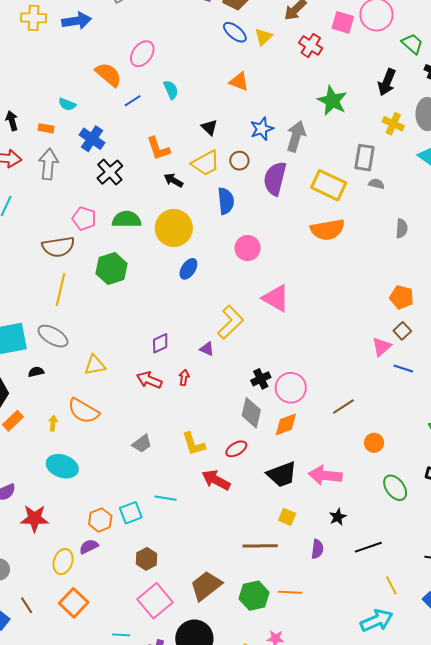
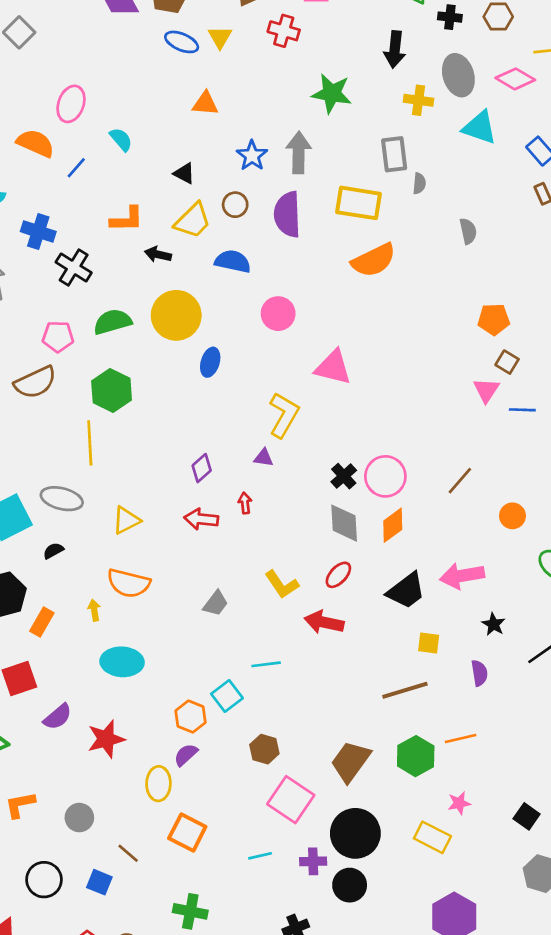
orange L-shape: (158, 148) -> (127, 219), turned -56
gray semicircle: (376, 184) -> (419, 183), turned 98
blue semicircle: (226, 201) -> (233, 261), turned -56
yellow line: (60, 290) -> (90, 443), moved

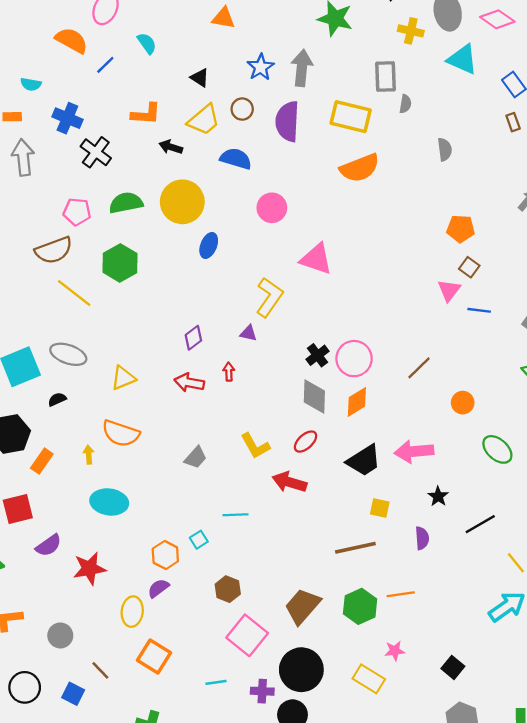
yellow line: (90, 443) -> (74, 293), moved, turned -54
cyan square: (227, 696) -> (199, 540), size x0.7

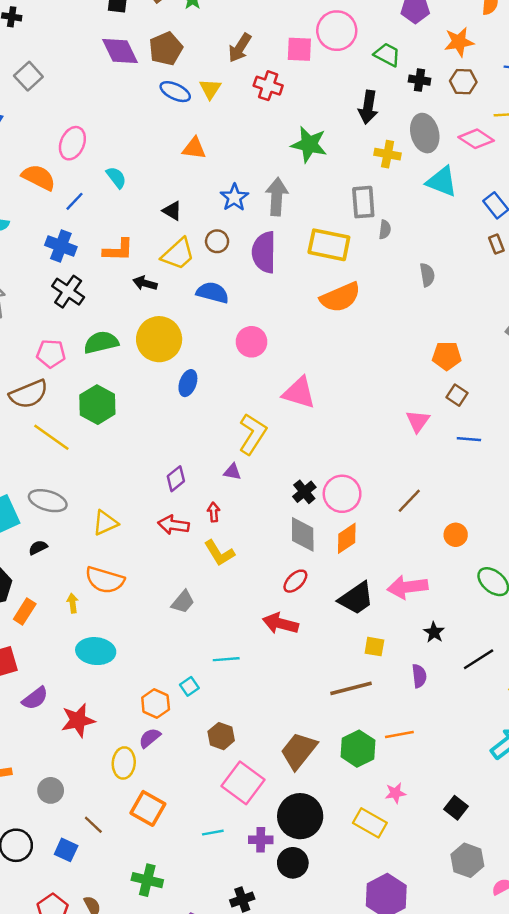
blue cross: (67, 118) -> (61, 246), moved
pink triangle: (449, 290) -> (418, 421), moved
yellow L-shape: (255, 446) -> (219, 553), moved

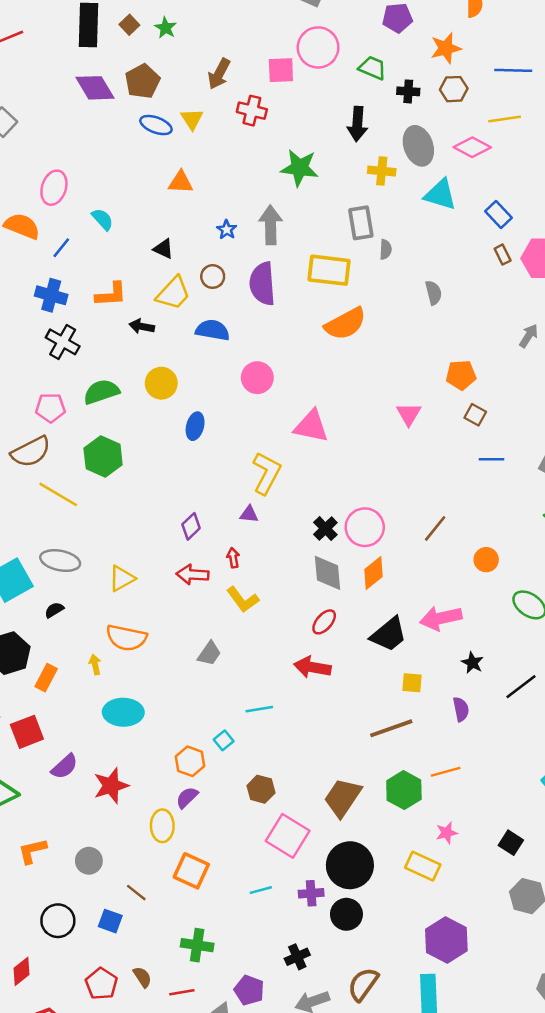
blue star: (234, 197) -> (227, 230), size x0.7
yellow circle: (159, 339) -> (161, 383), size x0.7
pink triangle: (418, 421) -> (409, 414), moved

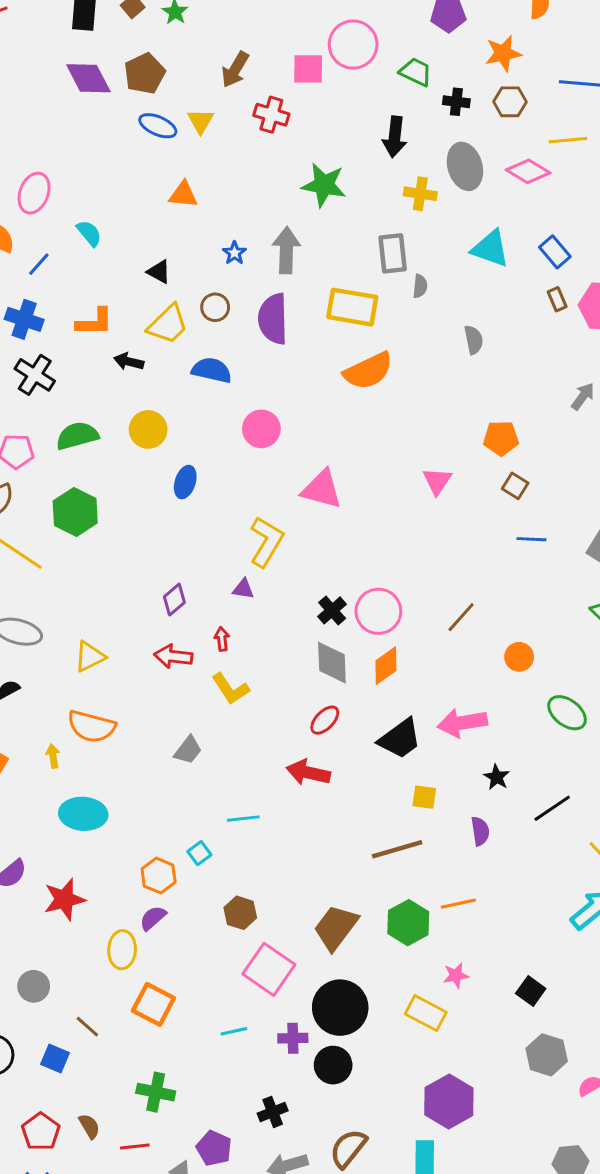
cyan triangle: (440, 195) -> (490, 249), moved

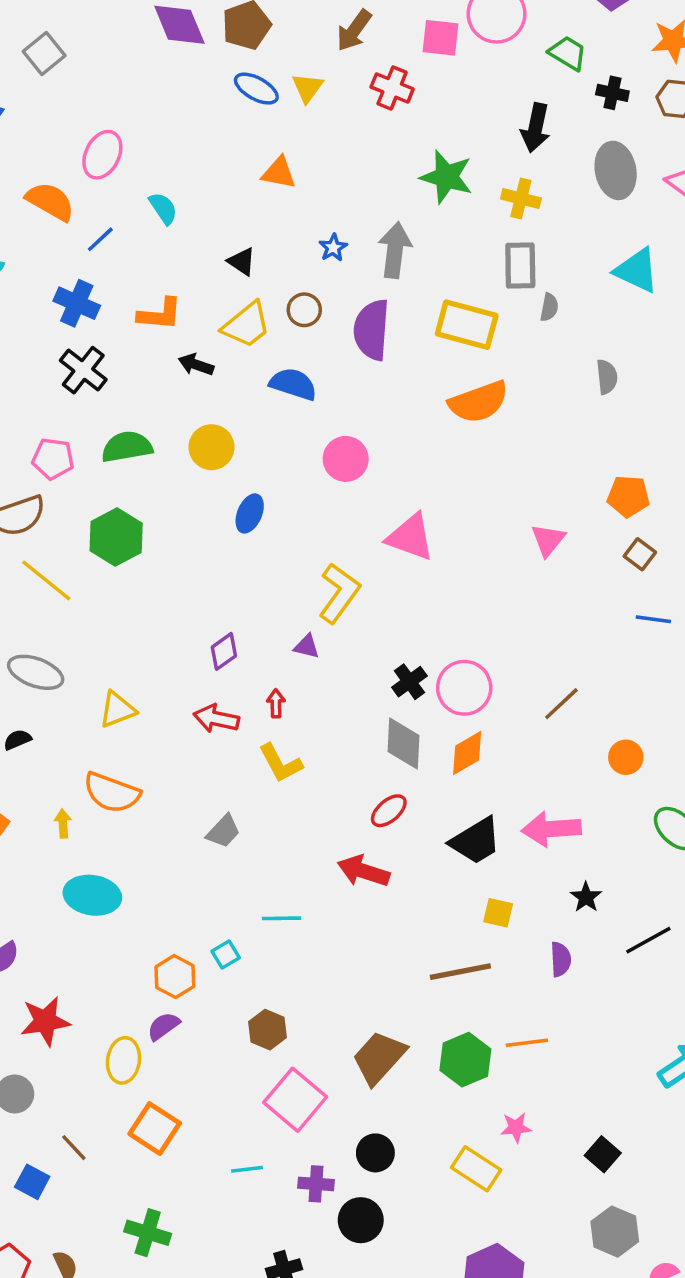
yellow cross: (420, 194) -> (521, 199), moved
red star: (64, 899) -> (45, 1021), moved
black circle: (340, 1008) -> (375, 1153), size x0.6

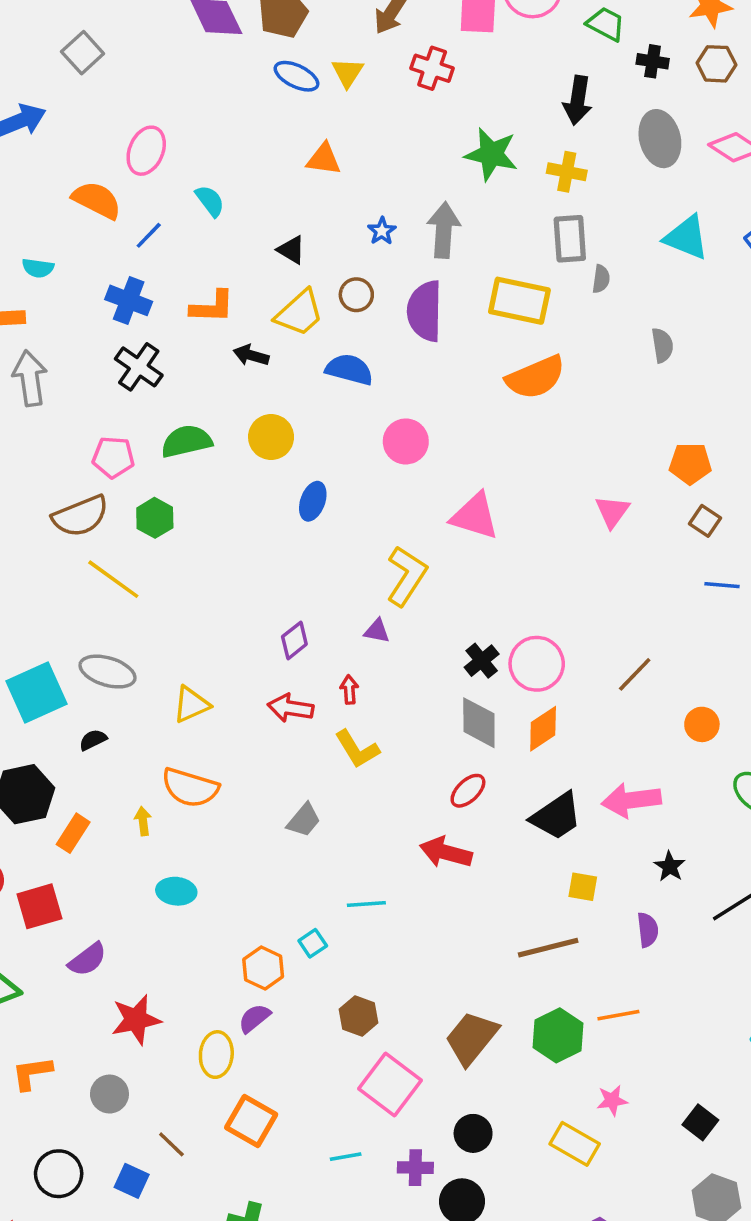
green hexagon: (116, 537) -> (155, 518), moved, size x0.7
cyan ellipse: (92, 895) -> (176, 891), size x0.7

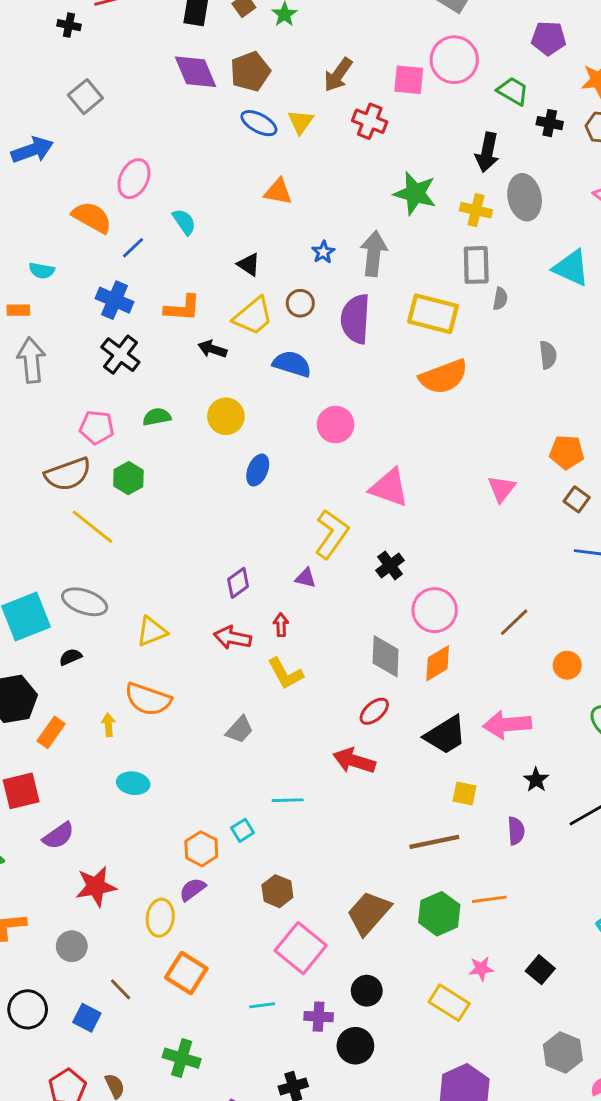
gray ellipse: (660, 139) -> (525, 197), moved
green semicircle: (186, 441) -> (157, 417), size x0.7
black cross: (482, 661) -> (390, 565), moved
black square: (700, 1122) -> (540, 970), moved

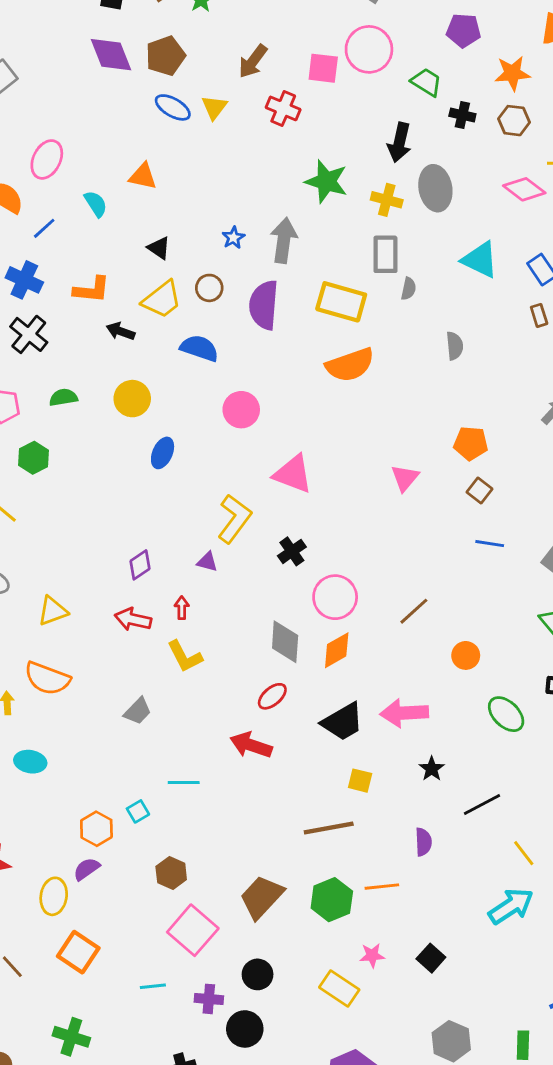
orange triangle: (278, 192) -> (143, 176), moved
purple semicircle: (516, 831) -> (423, 842), moved

